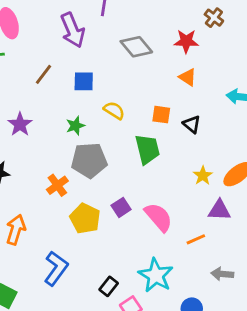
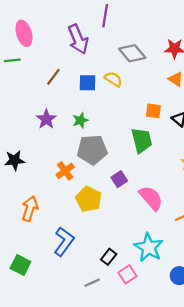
yellow semicircle: (114, 110) -> (113, 79), moved
purple star: (20, 124) -> (46, 119), moved
purple square: (121, 207) -> (119, 179), moved

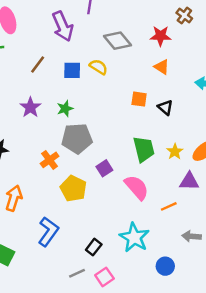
green trapezoid: (142, 140) -> (144, 149), moved
pink square: (127, 274) -> (104, 277), moved

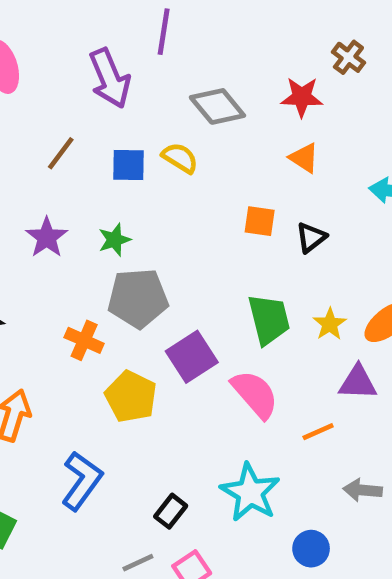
black triangle: (165, 107) -> (311, 237), turned 42
orange cross: (50, 160) -> (84, 340), turned -30
purple square: (104, 168) -> (192, 357), size x1.5

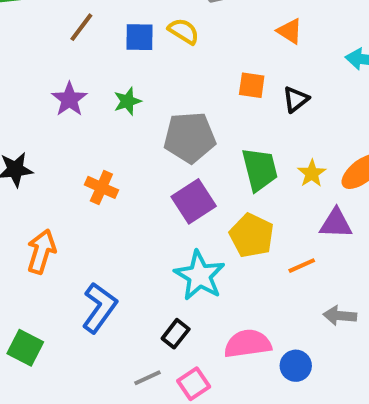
gray pentagon: (138, 298) -> (190, 137), moved
pink semicircle: (255, 394) -> (248, 344), moved, turned -57
yellow pentagon: (131, 397) -> (252, 236), moved
cyan star: (250, 492) -> (200, 276), moved

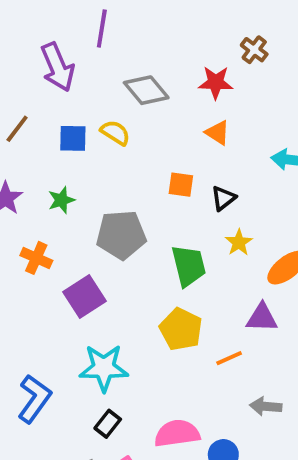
yellow star: (312, 173) -> (239, 243), moved
orange cross: (101, 187) -> (36, 258), moved
purple square: (194, 201) -> (85, 296), moved
cyan star: (200, 276) -> (104, 368), moved, turned -30

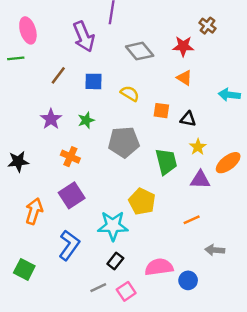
yellow semicircle: (115, 133) -> (130, 94), moved
black triangle: (223, 198) -> (188, 119), turned 49
purple square: (85, 296) -> (72, 195), moved
purple triangle: (262, 318) -> (200, 180), moved
yellow pentagon: (181, 329) -> (142, 202), moved

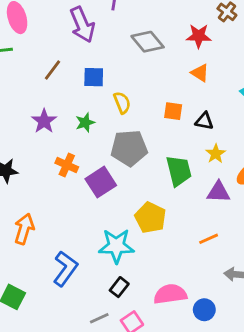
yellow semicircle: (130, 94) -> (122, 103), moved, turned 36
purple square: (72, 195) -> (101, 182), moved

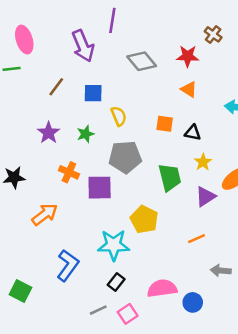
purple square: (101, 182) -> (100, 188), turned 32
purple triangle: (218, 192) -> (205, 197), turned -35
orange arrow: (24, 229) -> (45, 214), moved, turned 36

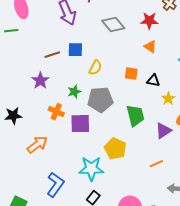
brown line: (56, 87) -> (52, 55), moved, turned 35
yellow semicircle: (119, 116) -> (95, 68), turned 49
green star: (86, 134) -> (74, 92), moved
yellow star: (203, 162) -> (168, 99), moved

